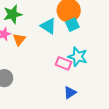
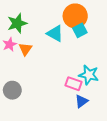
cyan star: (78, 57) -> (89, 75), moved
pink rectangle: (64, 63) -> (74, 84), moved

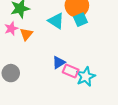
cyan star: (89, 75) -> (86, 77), moved, turned 30
blue triangle: (81, 101) -> (59, 63), moved

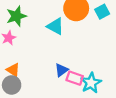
cyan square: (80, 20) -> (102, 12), moved
orange triangle: (26, 34) -> (13, 70), moved, turned -32

